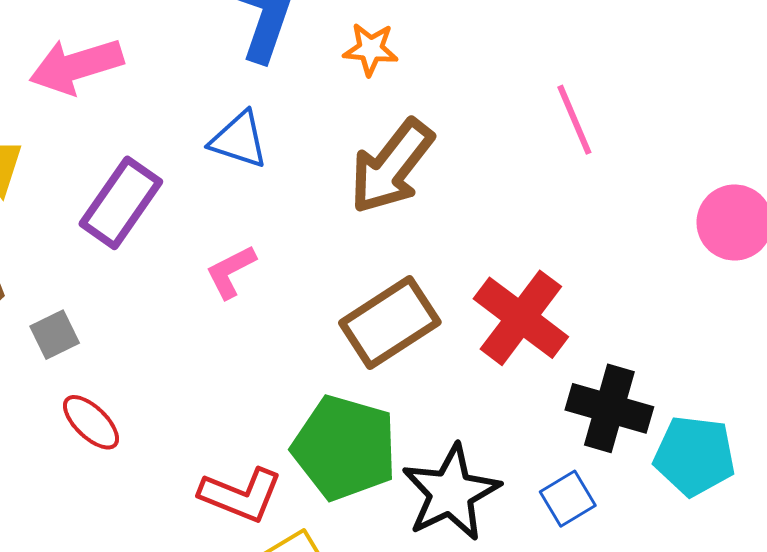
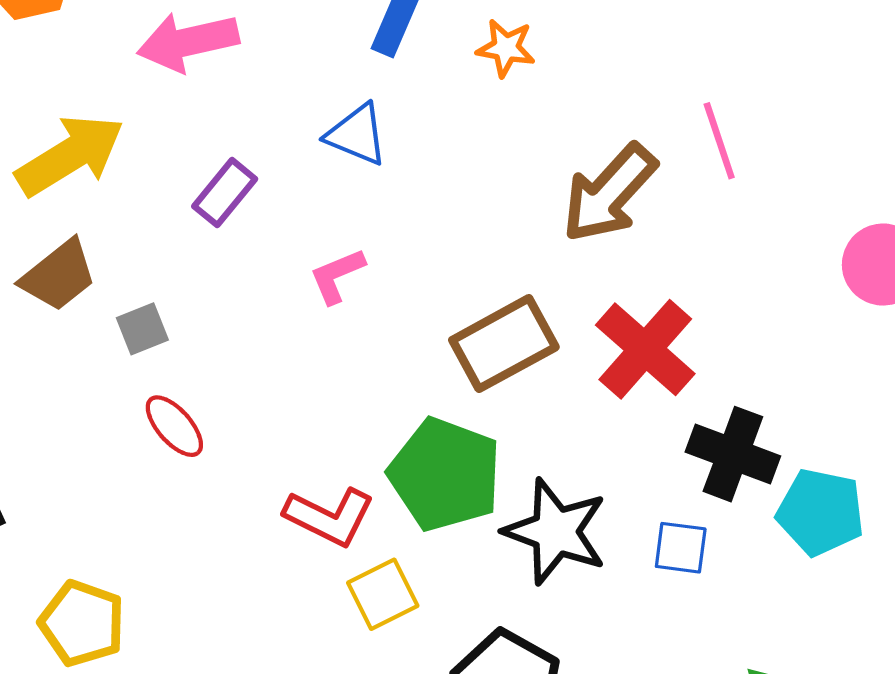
brown arrow: (392, 166) -> (609, 193), moved
purple rectangle: (121, 203) -> (225, 193), size x0.7
black star: (451, 493) -> (555, 531), turned -30
blue square: (568, 499) -> (681, 548), turned 34

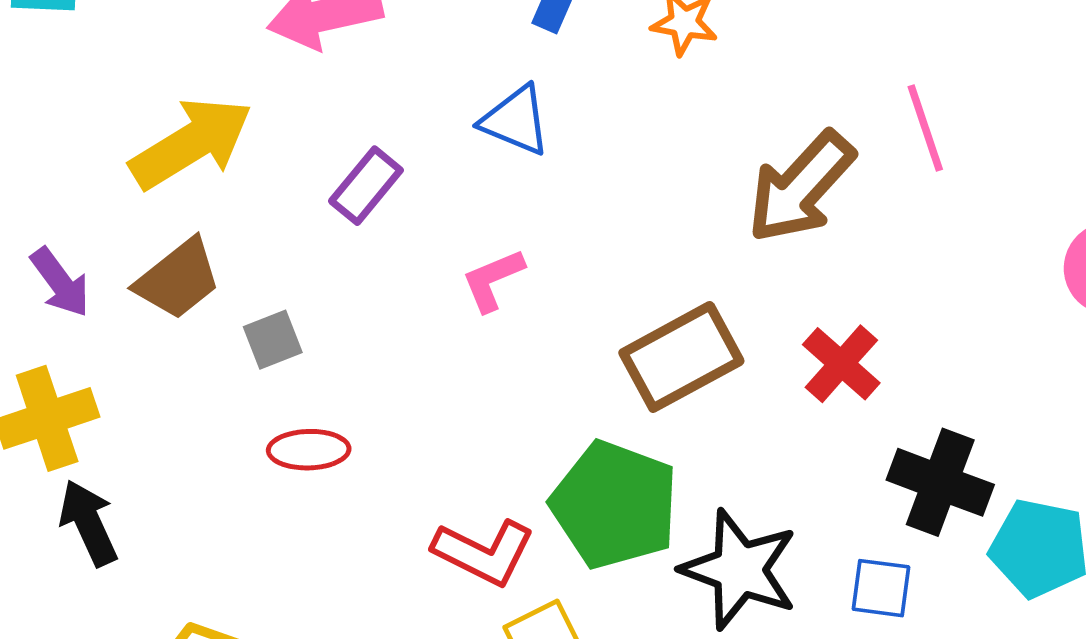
red cross: (645, 349) -> (841, 364), size x0.7
red ellipse: (174, 426) -> (309, 450), turned -50

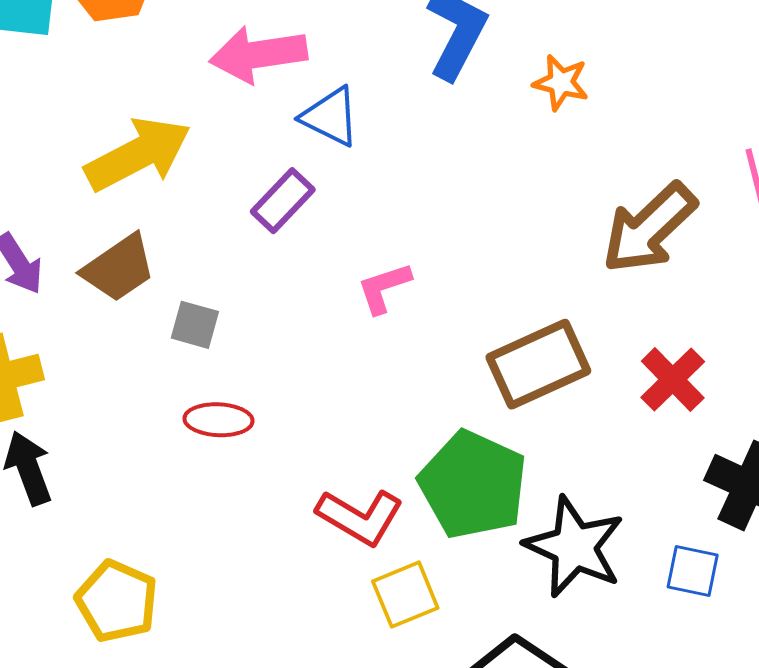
blue triangle: (516, 120) -> (330, 117), moved
gray square: (273, 340) -> (195, 325), turned 33

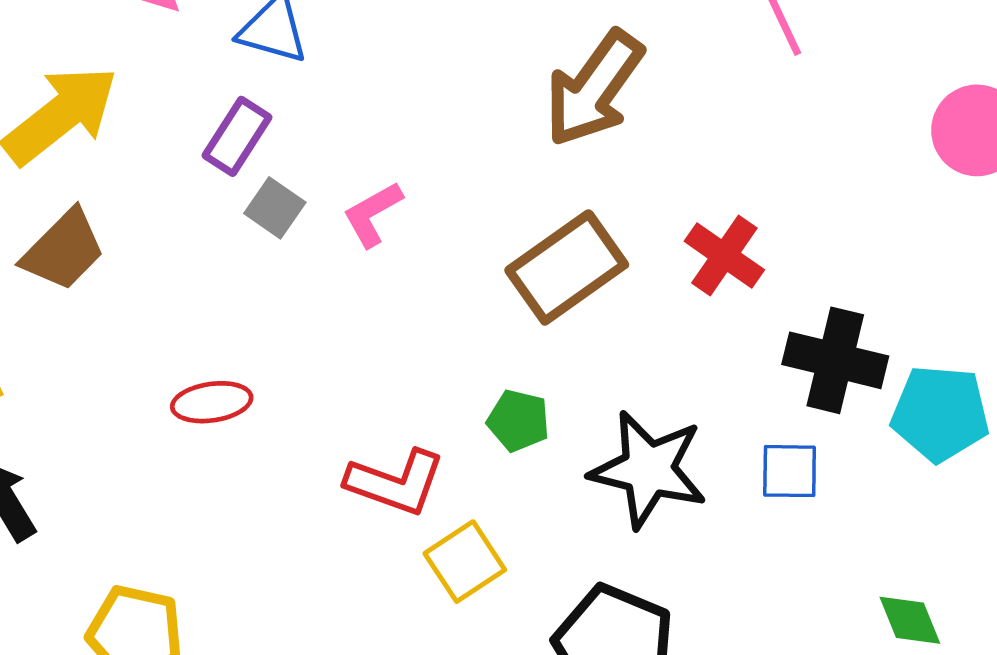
brown arrow: (649, 228) -> (594, 88), moved
gray square: (195, 325) -> (275, 208), moved, turned 30
green pentagon: (473, 485) -> (518, 421), size x0.5

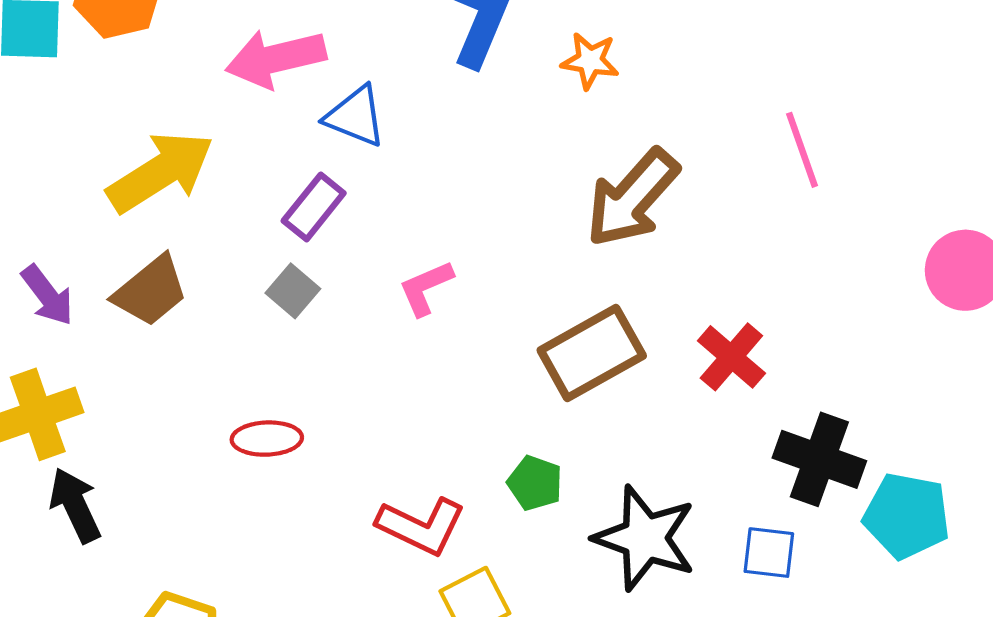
gray square: (275, 208) -> (293, 291), moved

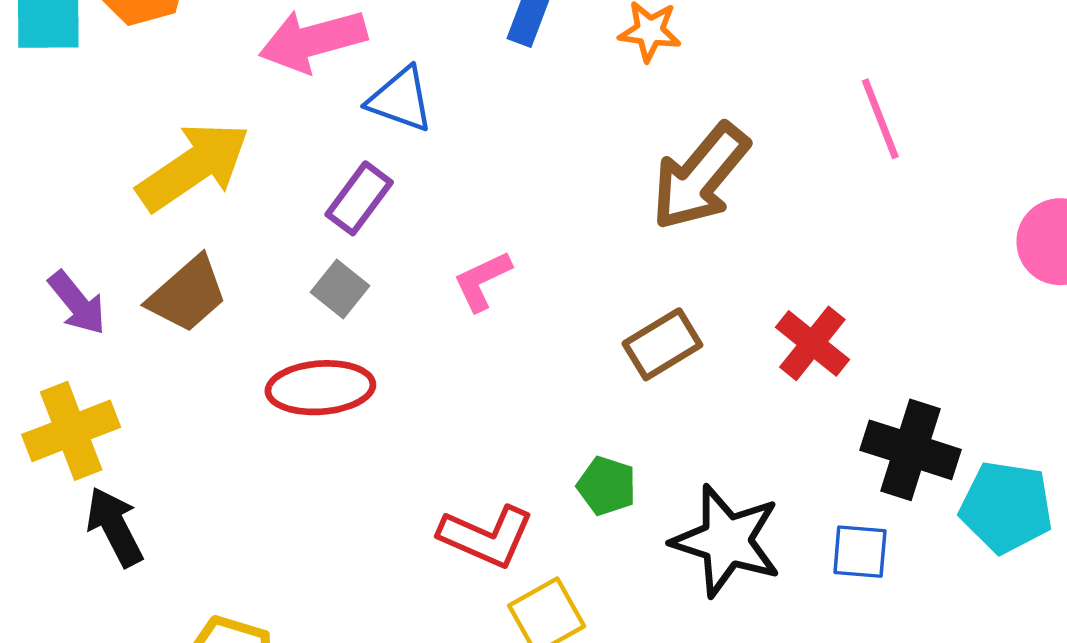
brown rectangle: (592, 353) -> (662, 344), size x0.7
red ellipse: (267, 439) -> (320, 388), moved, size x1.4

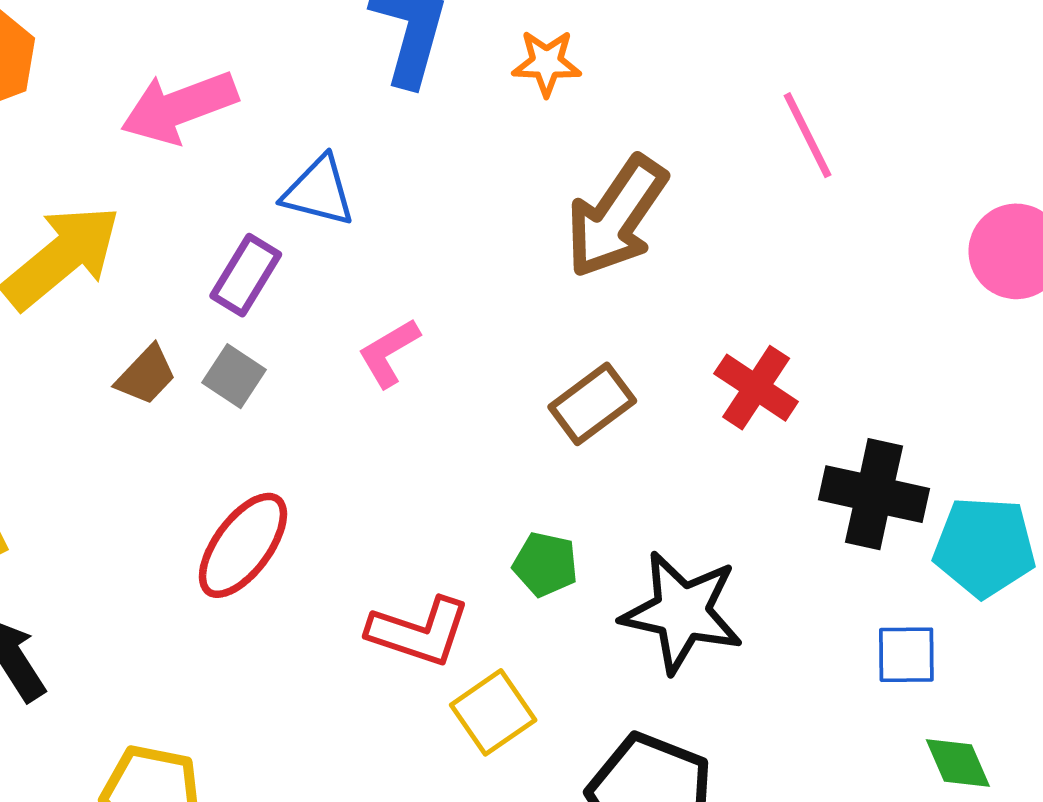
blue triangle: (400, 100) -> (319, 191), moved
brown trapezoid: (187, 294) -> (146, 375), moved, size x0.7
red ellipse: (320, 388) -> (243, 545), moved, turned -44
blue square: (860, 552) -> (906, 655), moved

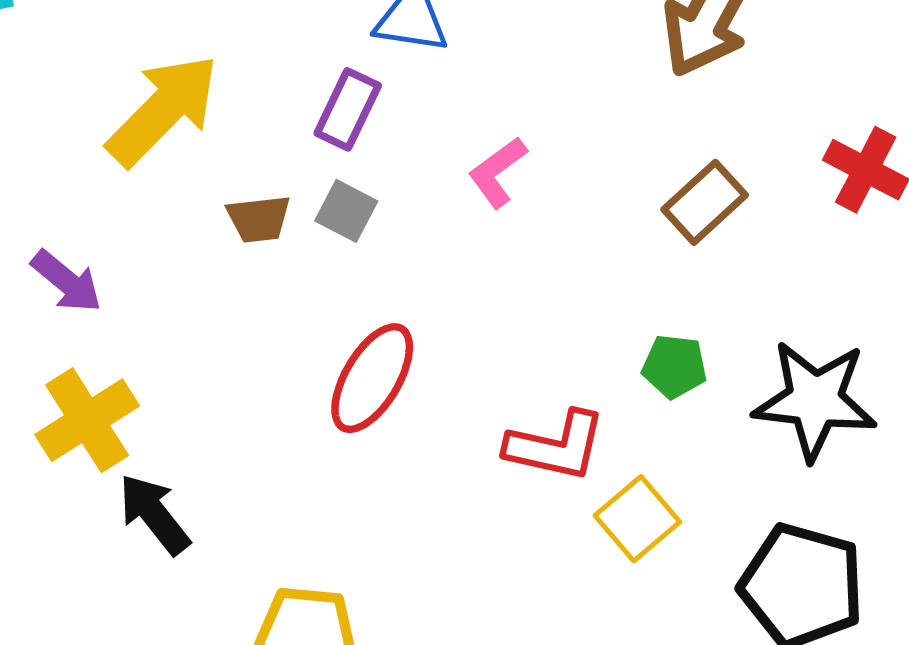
brown trapezoid: (146, 375) -> (259, 219), turned 46

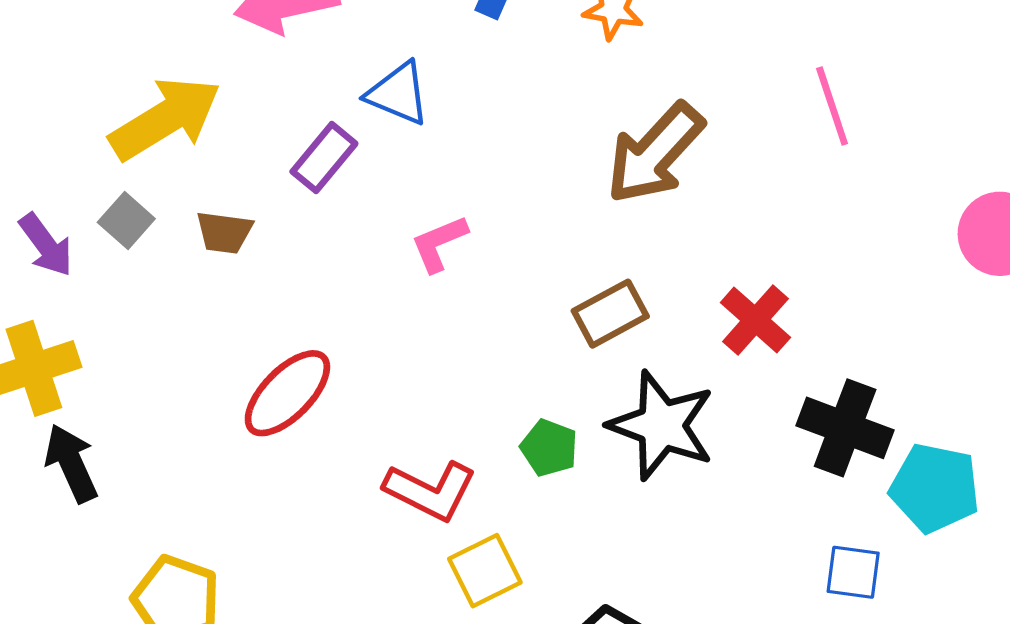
gray square: (346, 211) -> (126, 221), moved
black star: (815, 400) -> (662, 425), moved

